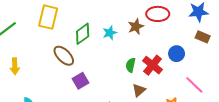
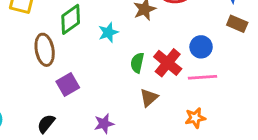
cyan star: (110, 33) -> (108, 32), moved
brown ellipse: (64, 56) -> (45, 50), turned 35
pink line: (194, 85) -> (202, 77), moved, turned -48

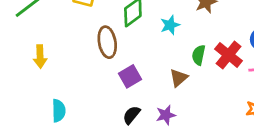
brown triangle: (149, 98) -> (179, 78), moved
black semicircle: (46, 124) -> (131, 115), moved

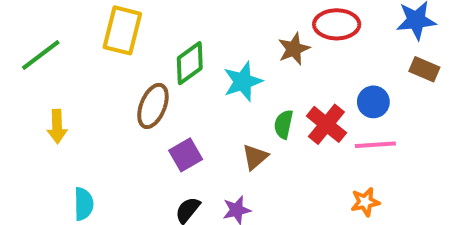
cyan star: (170, 25) -> (243, 82), size x1.4
brown ellipse: (107, 42) -> (153, 106), turned 32

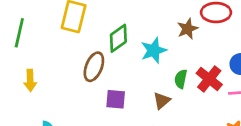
green line: (41, 55) -> (19, 33), turned -40
purple square: (186, 155) -> (116, 99), turned 35

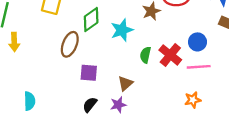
yellow arrow: (30, 80) -> (14, 42), moved
brown triangle: (162, 101) -> (125, 83), moved

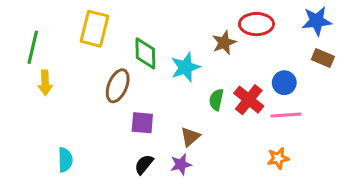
green diamond: (91, 19) -> (145, 53), turned -55

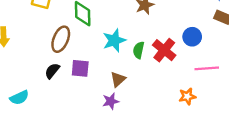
cyan star: (186, 67) -> (114, 40), moved
pink line: (286, 115) -> (207, 68), moved
cyan semicircle: (65, 160) -> (19, 98), turned 66
black semicircle: (144, 164) -> (52, 71), moved

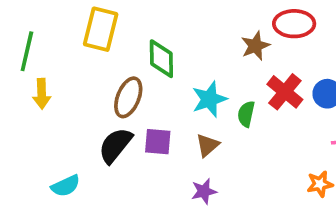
red cross: (164, 50) -> (285, 92), moved
black semicircle: (52, 71) -> (115, 145), size x1.5
brown triangle: (118, 79) -> (207, 145), moved

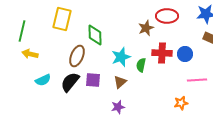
red cross: (285, 92) -> (162, 53), turned -36
yellow arrow: (42, 94) -> (30, 54), turned 105
cyan semicircle: (66, 186) -> (43, 80), moved

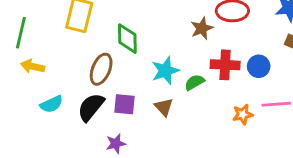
green semicircle: (141, 65) -> (194, 82), turned 48
brown triangle: (120, 82) -> (164, 107), turned -32
orange star: (181, 103) -> (243, 114), moved
purple star: (118, 107) -> (116, 144), moved

